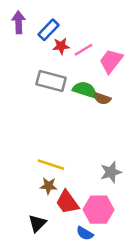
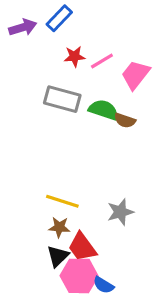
purple arrow: (19, 22) -> (23, 27), turned 75
blue rectangle: (49, 30) -> (59, 18), moved
gray star: (111, 172) -> (120, 212), moved
pink hexagon: (98, 210) -> (79, 276), moved
black triangle: (37, 223) -> (58, 256), moved

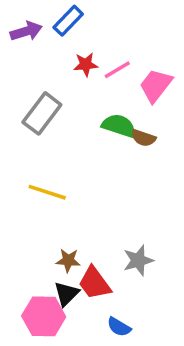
gray rectangle: (62, 99) -> (42, 113), moved, turned -68
yellow line: (62, 201) -> (47, 192), moved
gray star: (120, 212) -> (138, 260), moved
pink hexagon: (79, 276) -> (44, 316), moved

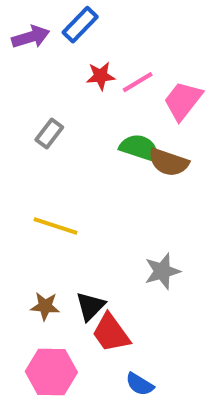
gray rectangle: (42, 113) -> (49, 134), size x0.6
brown semicircle: (143, 138) -> (168, 162), size x1.4
brown star: (68, 260) -> (45, 306), moved
gray star: (138, 260) -> (162, 271), moved
black triangle: (66, 294) -> (90, 306), moved

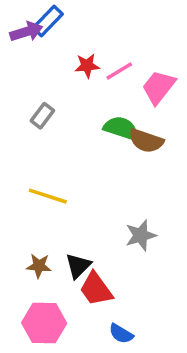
blue rectangle: (80, 25) -> (48, 21), moved

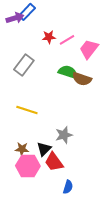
gray rectangle: (42, 116) -> (24, 65), size x1.5
gray star: (141, 235) -> (64, 135), moved
pink hexagon: (44, 323) -> (28, 166), moved
blue semicircle: (121, 334) -> (68, 187), turned -104

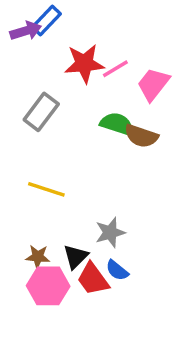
red star: (49, 37) -> (84, 64), size x1.6
blue semicircle: (68, 187) -> (117, 270), moved, turned 112

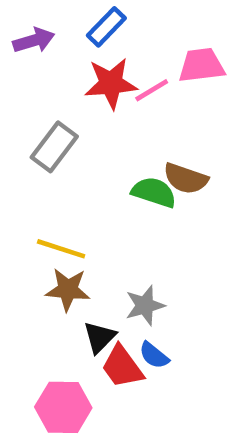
blue rectangle: (46, 21) -> (106, 27), moved
pink trapezoid: (153, 84) -> (201, 65), moved, turned 45
green semicircle: (117, 124) -> (154, 192), moved
brown star: (38, 257) -> (68, 290), moved, size x1.4
pink hexagon: (48, 286) -> (63, 407), moved

